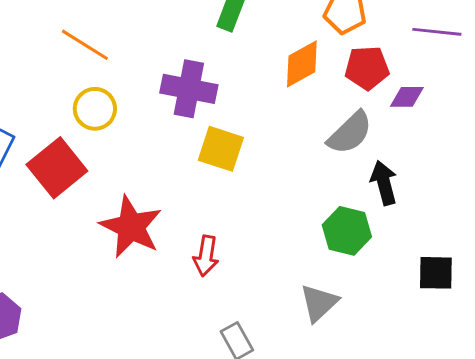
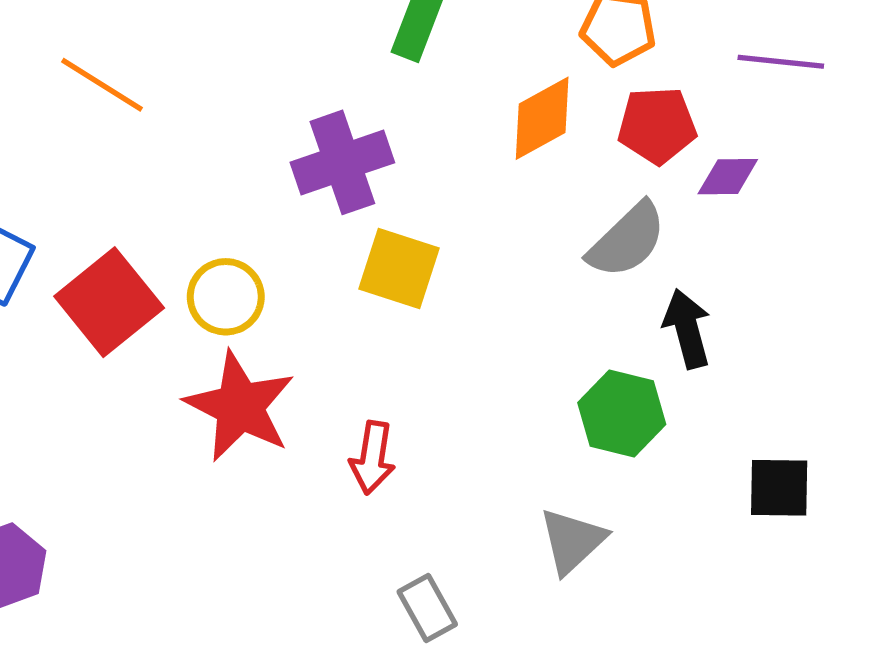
orange line: (85, 45) -> (102, 85), moved
purple cross: (189, 89) -> (342, 162), turned -30
yellow circle: (95, 109) -> (226, 297), moved

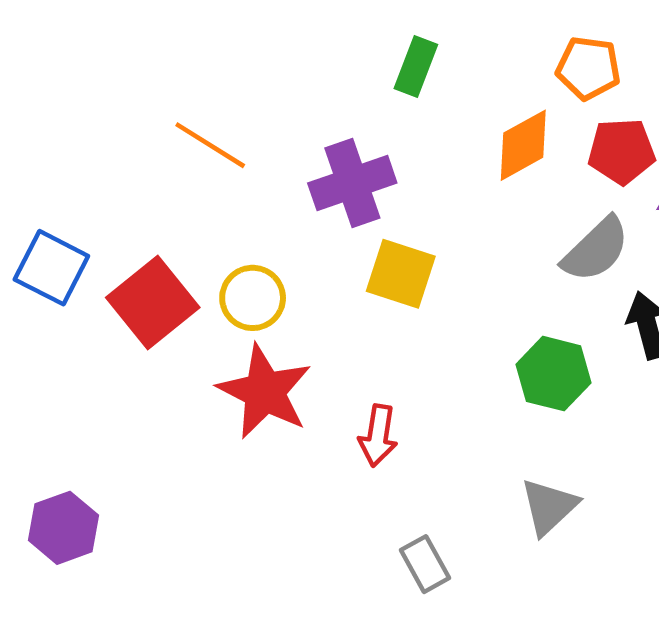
orange line: (102, 85) -> (210, 145), moved
green hexagon: (622, 414) -> (554, 374), moved

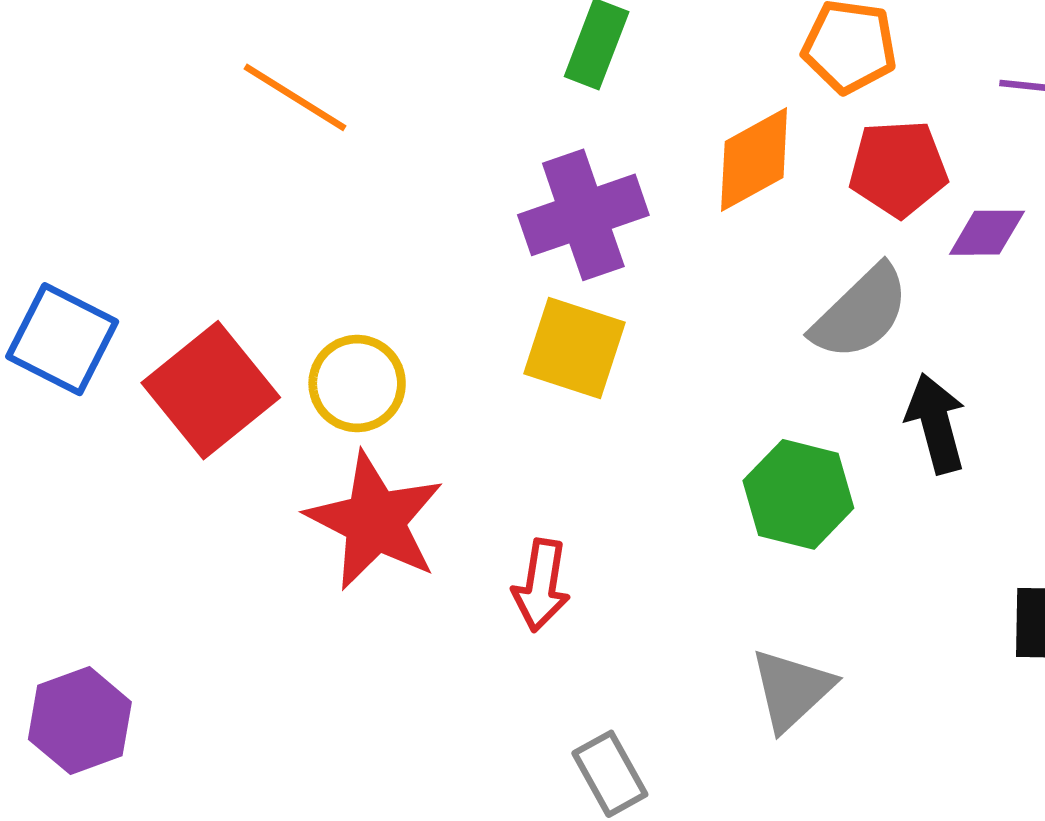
orange line: (210, 145) -> (295, 97), moved
purple cross: (352, 183) -> (583, 215), moved

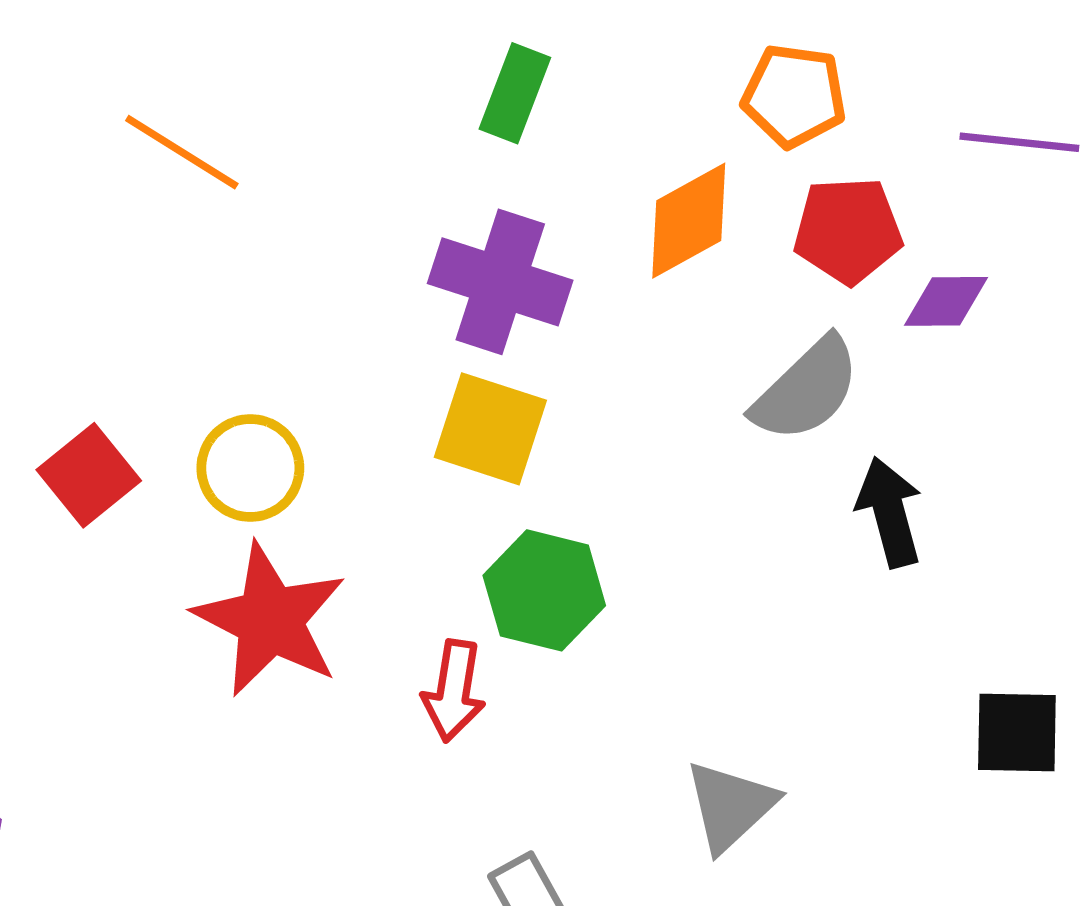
purple cross: (583, 215) -> (500, 282), turned 37
red square: (211, 390) -> (89, 475), size x0.7
green hexagon: (798, 494) -> (544, 590), moved

